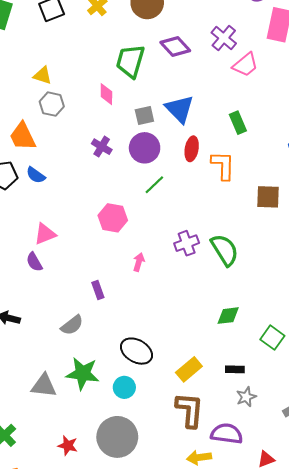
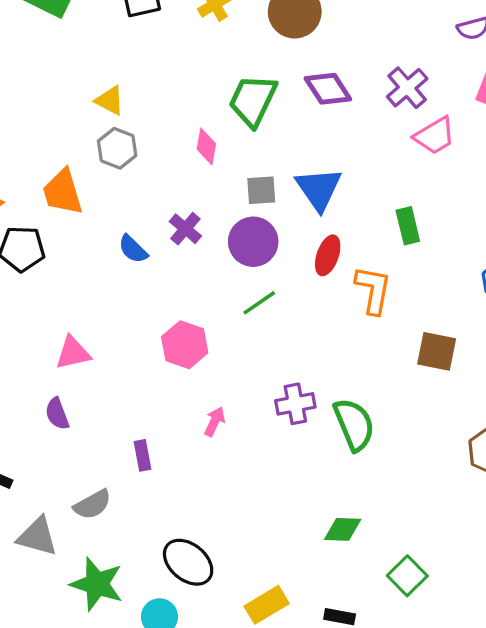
blue semicircle: (36, 175) -> (133, 249), moved
purple semicircle: (34, 262) -> (57, 414), moved
gray triangle: (44, 386) -> (37, 536), moved

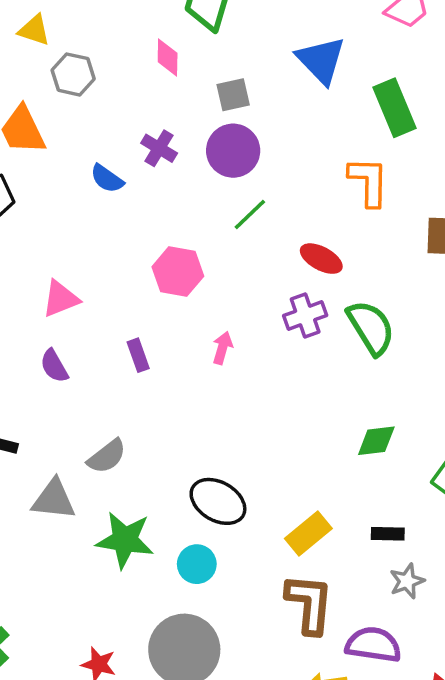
yellow triangle: (110, 100) -> (34, 30), moved
blue triangle: (319, 189) -> (321, 60), moved
green rectangle: (408, 226) -> (394, 108), size x1.4
red ellipse: (328, 255) -> (321, 259), moved, turned -72
purple rectangle: (142, 455) -> (138, 355), moved

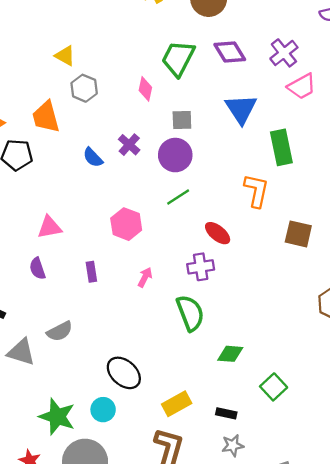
green semicircle: (371, 327) -> (190, 313), moved
green star: (125, 540) -> (57, 417), moved

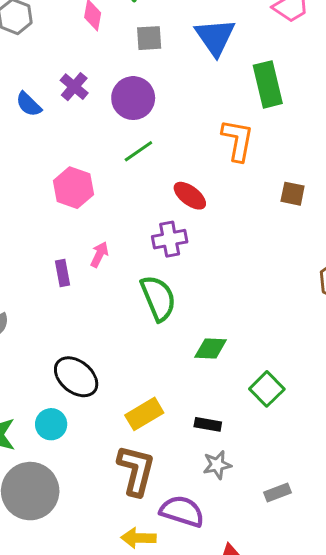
gray square: (182, 120) -> (149, 38), moved
brown square: (298, 234) -> (293, 194), size x0.7
purple rectangle: (91, 272) -> (62, 273), moved

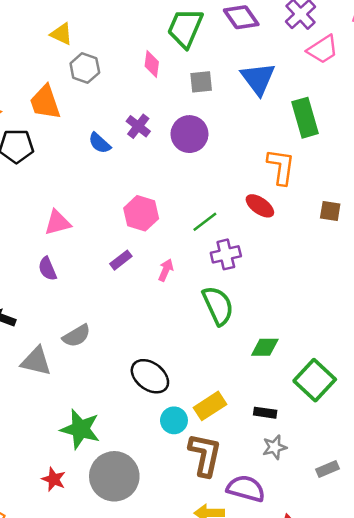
green line: (138, 151) -> (205, 222), moved
red ellipse: (190, 196) -> (260, 206), moved
purple rectangle: (62, 273) -> (121, 260), moved, turned 65
green square: (267, 389) -> (315, 380), size x1.4
cyan circle: (51, 424) -> (174, 420), moved

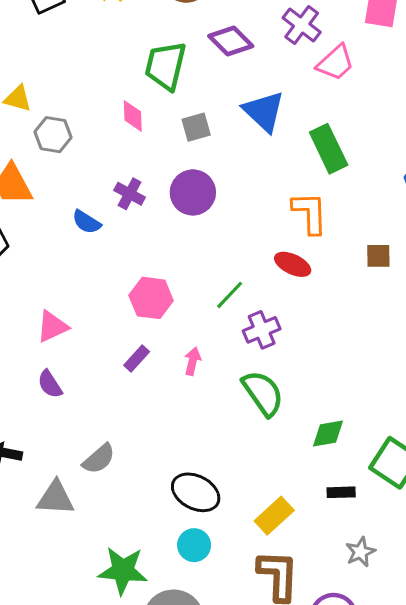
black rectangle: (265, 413) -> (341, 492), moved
cyan circle: (174, 420) -> (194, 545), moved

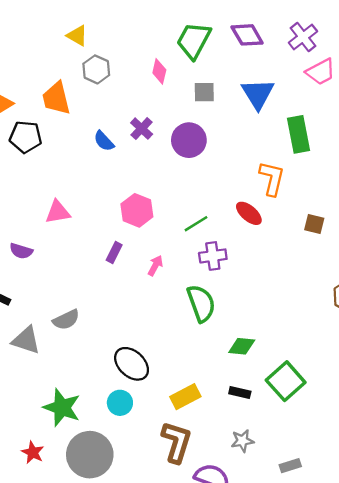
purple rectangle: (137, 358) -> (114, 252), turned -30
purple semicircle: (50, 384) -> (21, 251), moved, turned -55

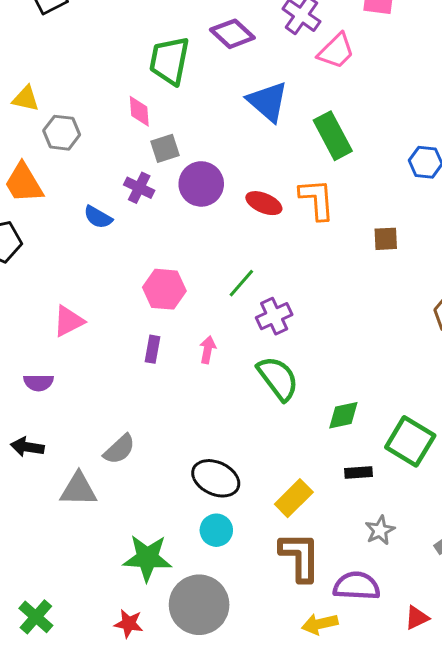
gray square: (204, 92) -> (165, 148), moved
red ellipse: (249, 213) -> (264, 203), moved

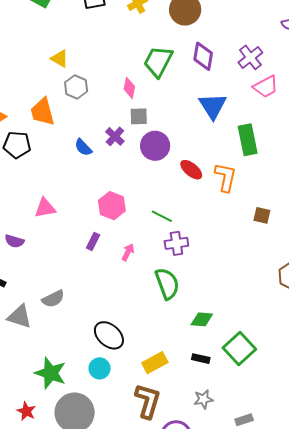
purple diamond: (232, 34) -> (203, 56), turned 40
green line: (241, 283) -> (162, 216), turned 60

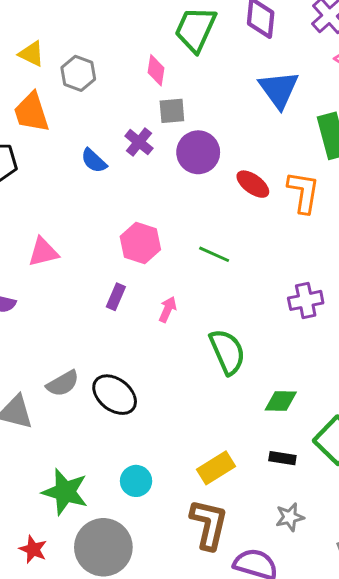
yellow triangle: (60, 59) -> (31, 54), moved
purple cross: (176, 243) -> (306, 300), moved
black ellipse: (109, 335) -> (115, 395), moved

